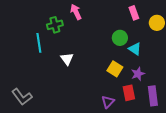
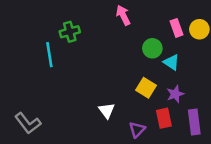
pink arrow: (76, 12) -> (123, 15), moved
pink rectangle: (134, 13) -> (177, 28), moved
white triangle: (67, 59) -> (107, 111), moved

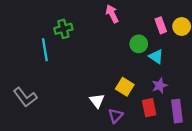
yellow square: (146, 88) -> (125, 87), moved
gray L-shape: (28, 123) -> (25, 97), moved
purple triangle: (137, 130) -> (116, 116), moved

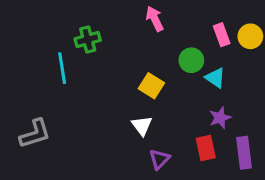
yellow square: (125, 87) -> (151, 86), moved
gray L-shape: (25, 97) -> (35, 134), turned -70
white triangle: (97, 101) -> (142, 126), moved

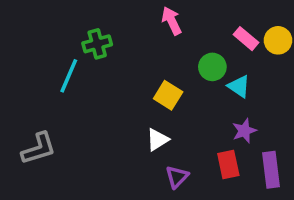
pink rectangle: (222, 35) -> (246, 39), turned -30
cyan line: (62, 68) -> (69, 76), turned 32
white triangle: (142, 126) -> (157, 140), turned 35

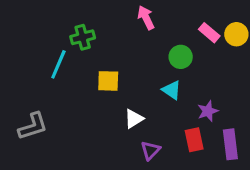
cyan triangle: (239, 86) -> (172, 90), moved
yellow square: (168, 95) -> (108, 81), moved, turned -30

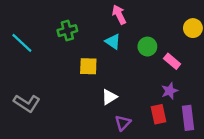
pink rectangle: (209, 33) -> (172, 61), moved
cyan line: (58, 64) -> (22, 43), moved, turned -70
cyan triangle: (172, 90) -> (113, 42), moved
gray L-shape: (33, 126) -> (27, 103), turned 50

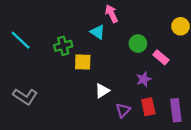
green cross: (67, 31) -> (63, 46), moved
cyan triangle: (113, 42) -> (98, 32), moved
purple star: (170, 91) -> (144, 79), moved
purple triangle: (123, 123) -> (123, 110), moved

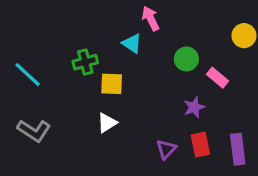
cyan line: (21, 40) -> (28, 75), moved
white triangle: (102, 91) -> (107, 123), moved

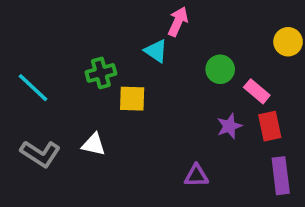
pink arrow: (151, 19) -> (178, 22), turned 50
white triangle: (107, 123) -> (94, 144), moved, turned 45
red rectangle: (200, 145) -> (270, 126), moved
purple triangle: (166, 149) -> (196, 176), turned 45

